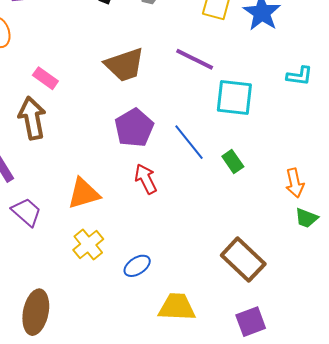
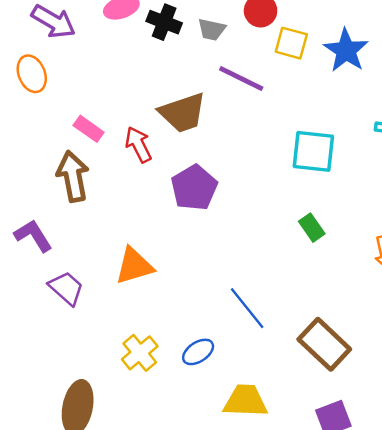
purple line: (195, 59) -> (241, 78), moved
blue line: (189, 142) -> (247, 308), moved
red arrow: (146, 179) -> (138, 145), moved
yellow cross: (88, 244) -> (140, 353), moved

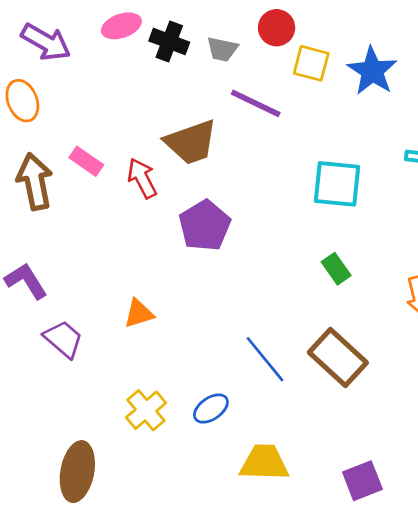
brown arrow: (73, 176) -> (35, 181), moved
orange triangle: (134, 266) -> (139, 313), size x0.7
brown rectangle: (324, 344) -> (338, 357), moved

